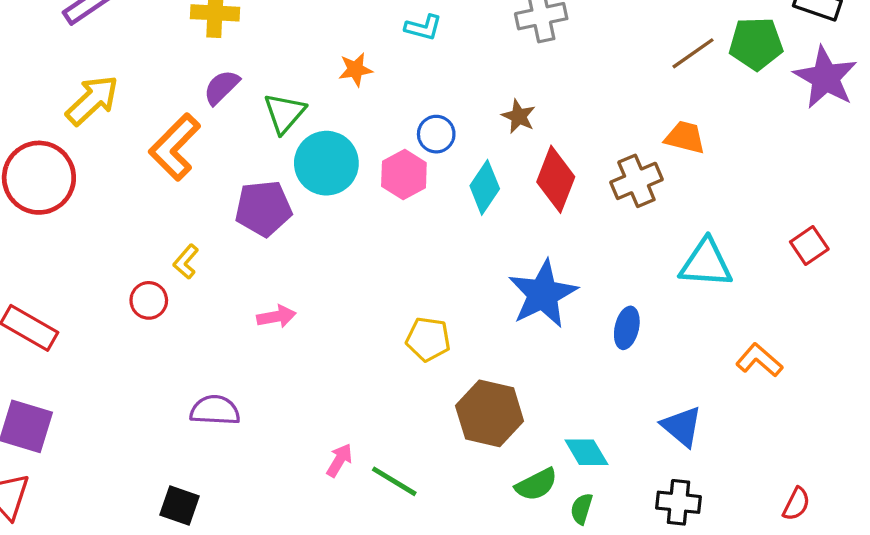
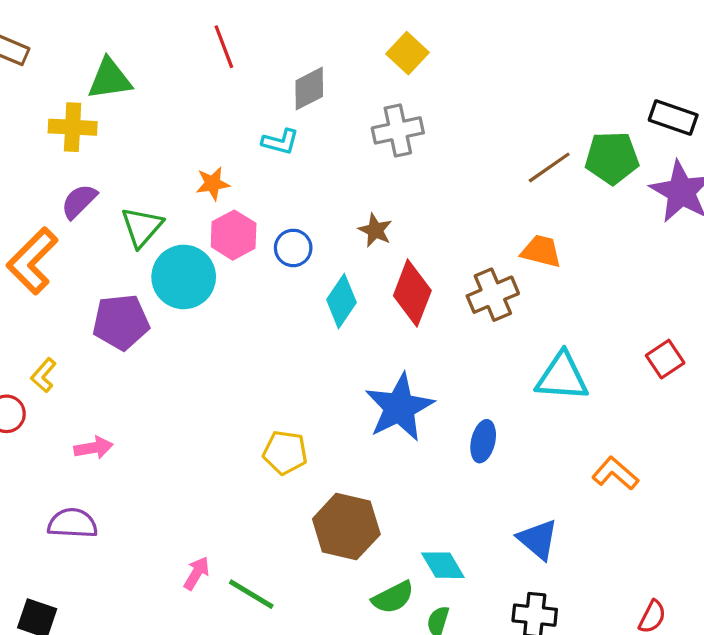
pink hexagon: (404, 174) -> (234, 235), moved
pink arrow: (276, 317) -> (93, 448), moved

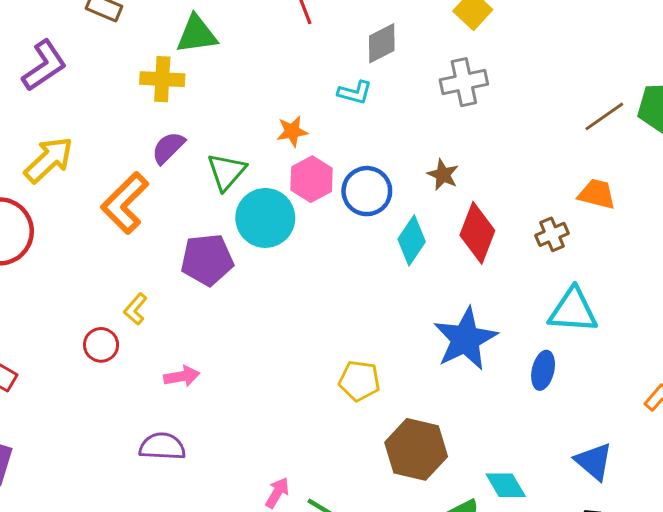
blue circle: (293, 248) -> (367, 191), size x1.4
brown cross: (493, 295) -> (552, 234), size x0.7
cyan triangle: (562, 377) -> (573, 311), moved

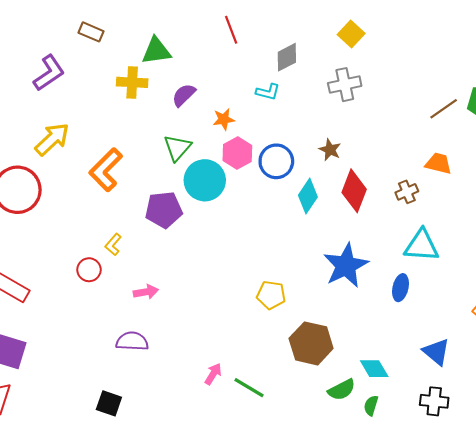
purple semicircle: (168, 148) -> (184, 95), moved

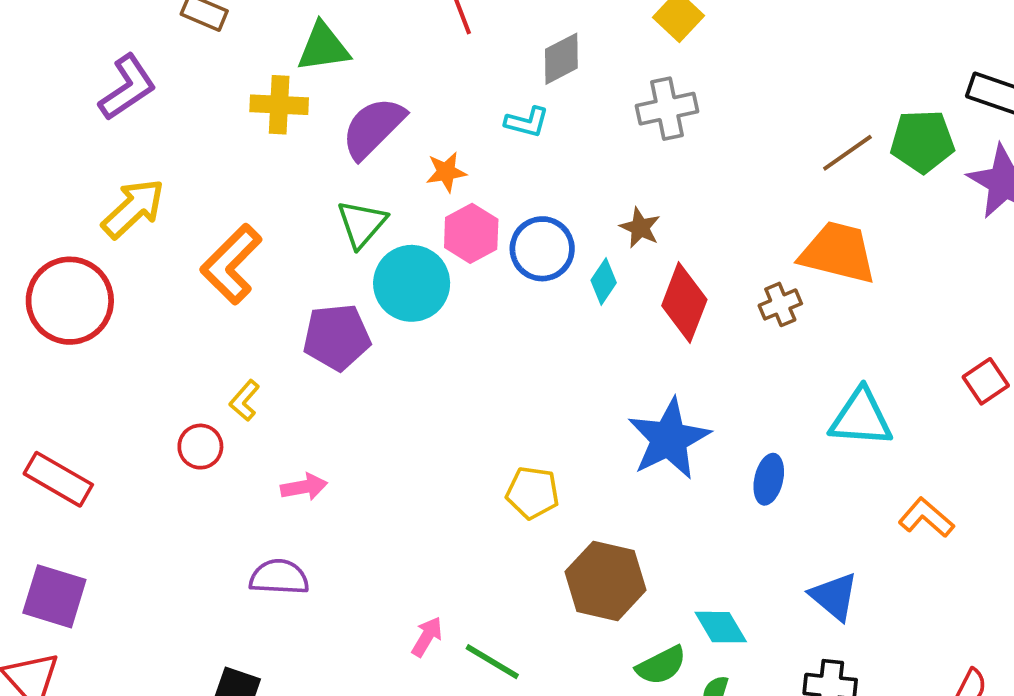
purple semicircle: (184, 95) -> (373, 128), size x1.5
orange trapezoid: (438, 163) -> (838, 253), size x1.6
cyan diamond: (308, 196) -> (604, 281), moved, size x0.7
cyan triangle: (422, 246) -> (861, 418), moved

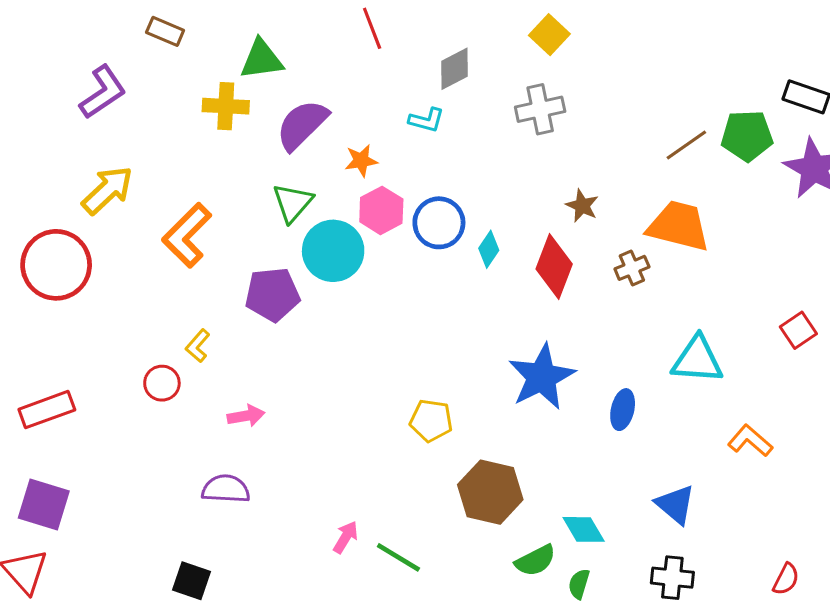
brown star: (640, 228) -> (582, 206), moved
red rectangle: (58, 479) -> (47, 410), turned -50

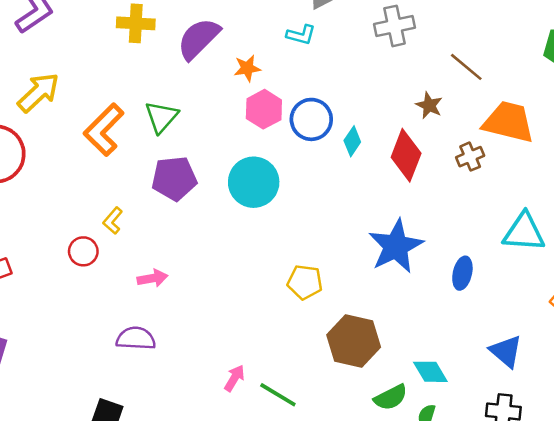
brown line: (686, 145) -> (466, 67), moved, turned 75
green triangle: (293, 203) -> (161, 117), moved
cyan circle: (333, 251) -> (254, 182), moved

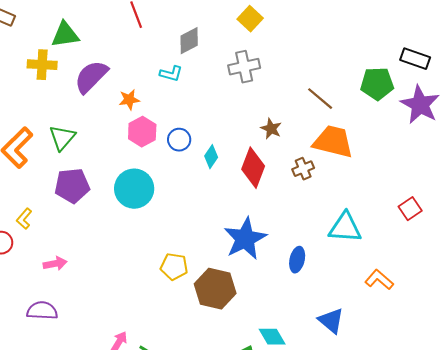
brown line: (466, 67) -> (320, 99), moved
blue circle: (311, 119) -> (179, 140), size x0.7
brown hexagon: (354, 341) -> (215, 289), moved

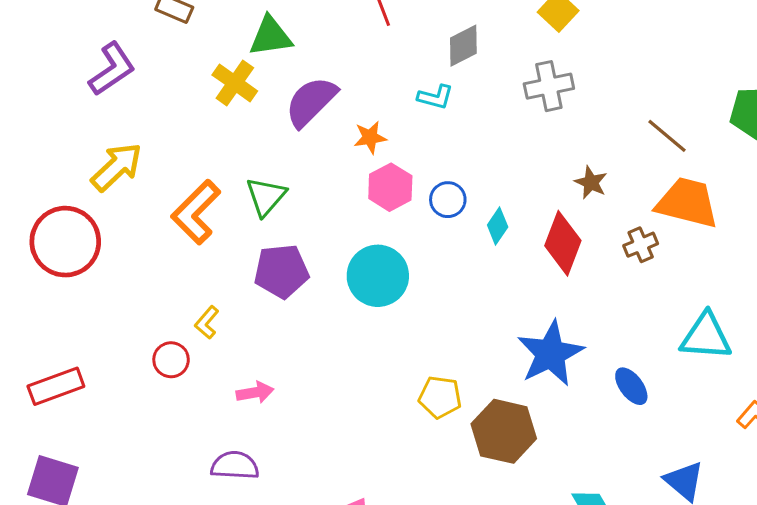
yellow cross: (42, 65) -> (235, 83), turned 32
blue ellipse: (297, 260) -> (631, 386), turned -50

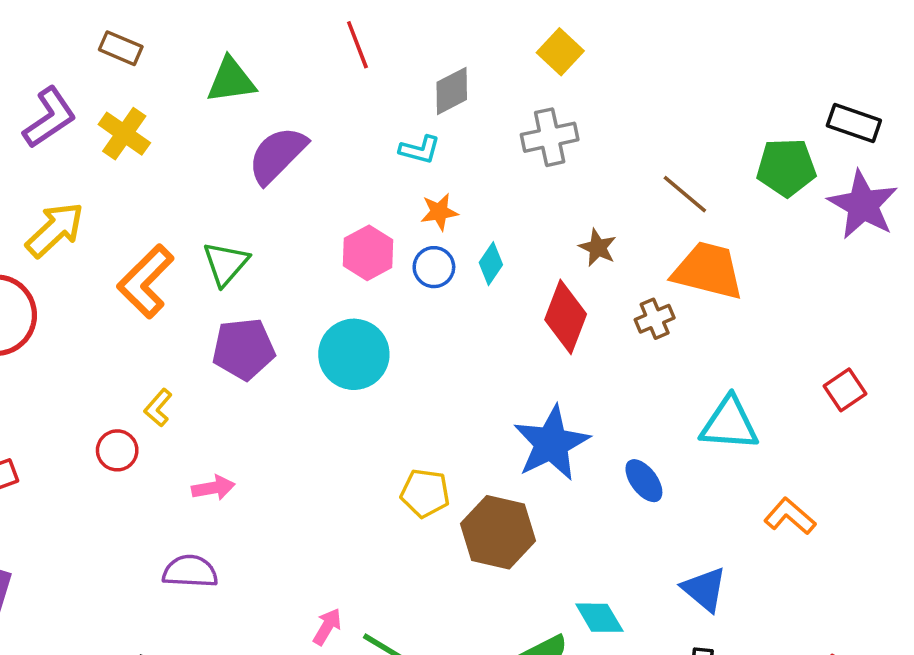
yellow cross: (235, 83) -> (124, 134), moved
orange star: (370, 137) -> (439, 212), moved
cyan diamond: (498, 226) -> (491, 264), moved

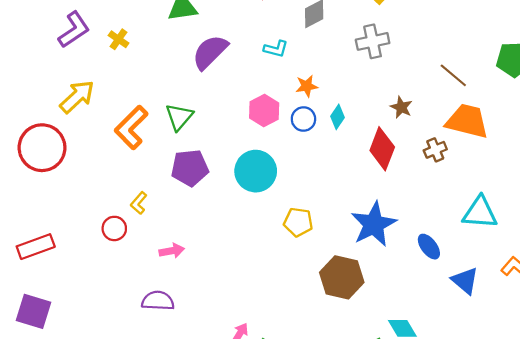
yellow cross: (124, 134) -> (119, 39), size x0.7
cyan L-shape: (420, 150) -> (276, 49), moved
yellow pentagon: (425, 493) -> (298, 222), moved
blue triangle: (704, 589) -> (465, 281), moved

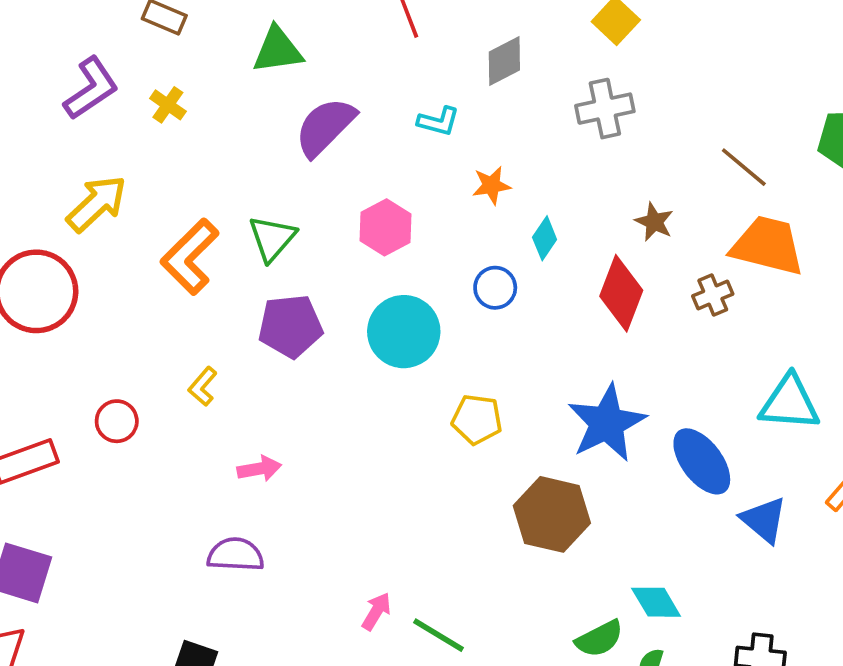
pink hexagon: (264, 110) -> (385, 227), moved
blue circle: (303, 119) -> (495, 288), moved
red circle: (114, 228) -> (117, 421), moved
blue ellipse: (429, 247) -> (702, 461), size x1.5

